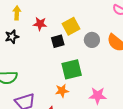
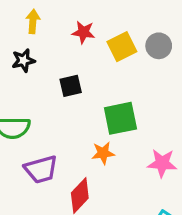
red star: (40, 24) -> (83, 32), moved
gray circle: (92, 40) -> (159, 46), moved
black square: (58, 41) -> (71, 86), moved

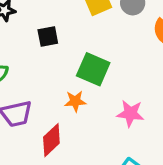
green square: (120, 118) -> (93, 69), turned 32

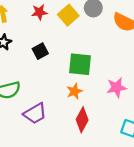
red diamond: (51, 140) -> (82, 120), moved

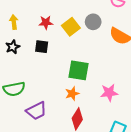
black square: (40, 51) -> (42, 47), moved, turned 32

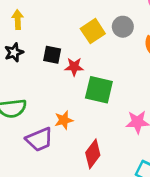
red star: (46, 23) -> (74, 67), moved
orange star: (72, 94) -> (64, 120), moved

